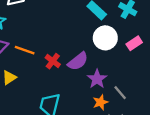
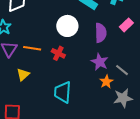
white circle: (105, 38) -> (67, 26), moved
purple semicircle: (78, 61) -> (101, 33), moved, turned -42

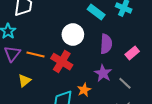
pink rectangle: (126, 25) -> (132, 53), moved
red cross: (58, 53) -> (62, 62), size x1.5
orange star: (106, 82) -> (84, 90), moved

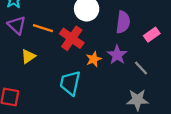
purple triangle: (12, 54) -> (17, 25), turned -30
orange star: (84, 90) -> (94, 59), moved

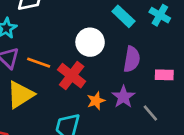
pink rectangle: (152, 35) -> (164, 75), turned 35
yellow triangle: (28, 56) -> (20, 95), size x1.6

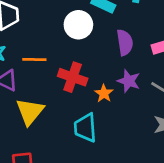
white circle: (90, 42) -> (78, 25), moved
orange line: (39, 63) -> (34, 59), moved

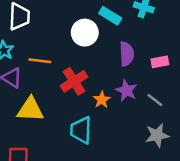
red cross: (73, 77) -> (74, 81), turned 32
yellow triangle: (30, 112) -> (30, 109), turned 48

